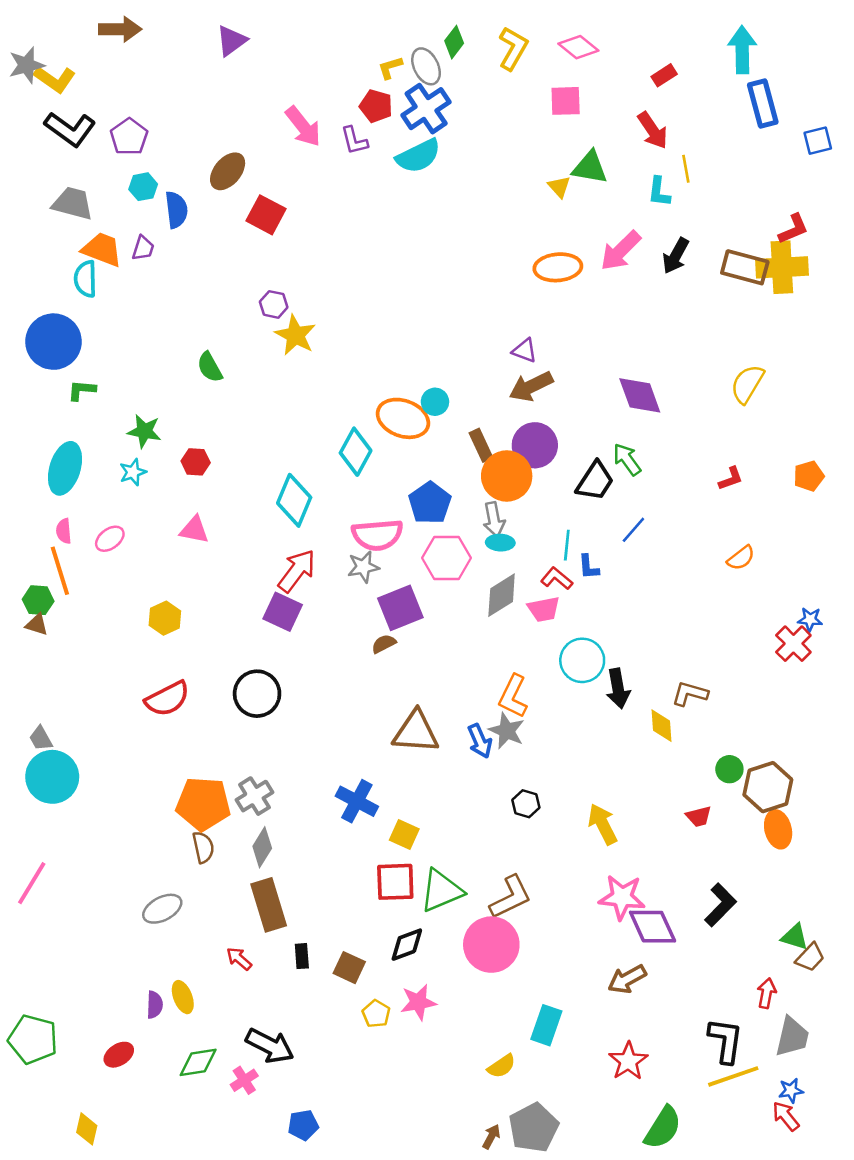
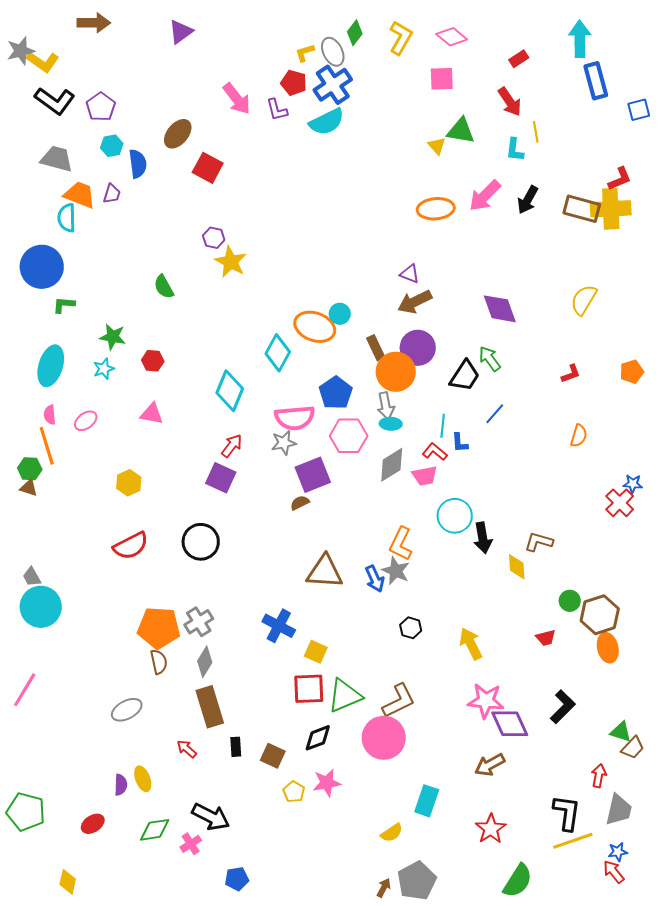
orange semicircle: (741, 558) -> (579, 436), turned -35
red arrow: (297, 571) -> (232, 446), size x0.7

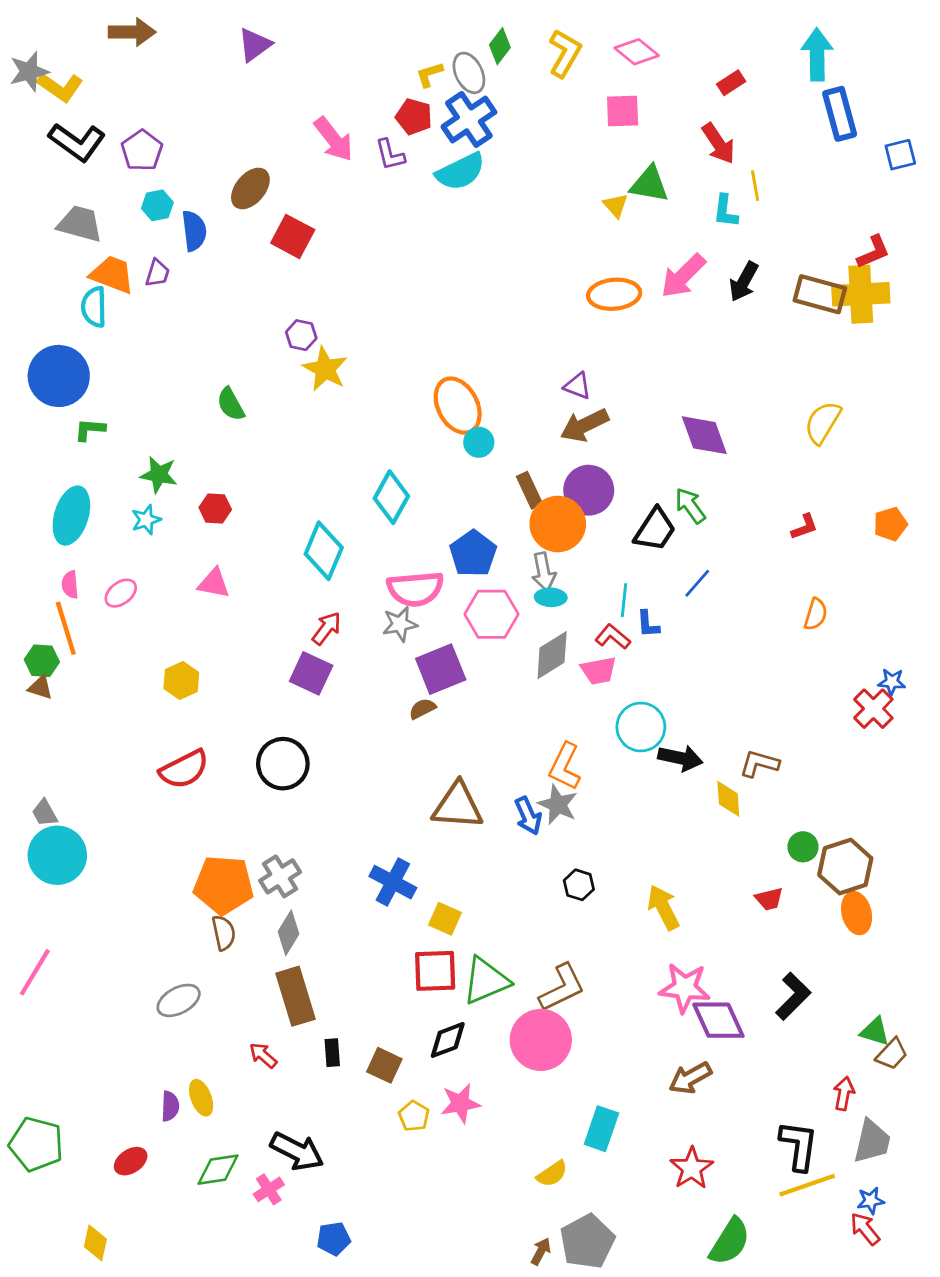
orange ellipse: (315, 327) -> (458, 406), moved, turned 42
black arrow: (483, 538) -> (680, 758), turned -68

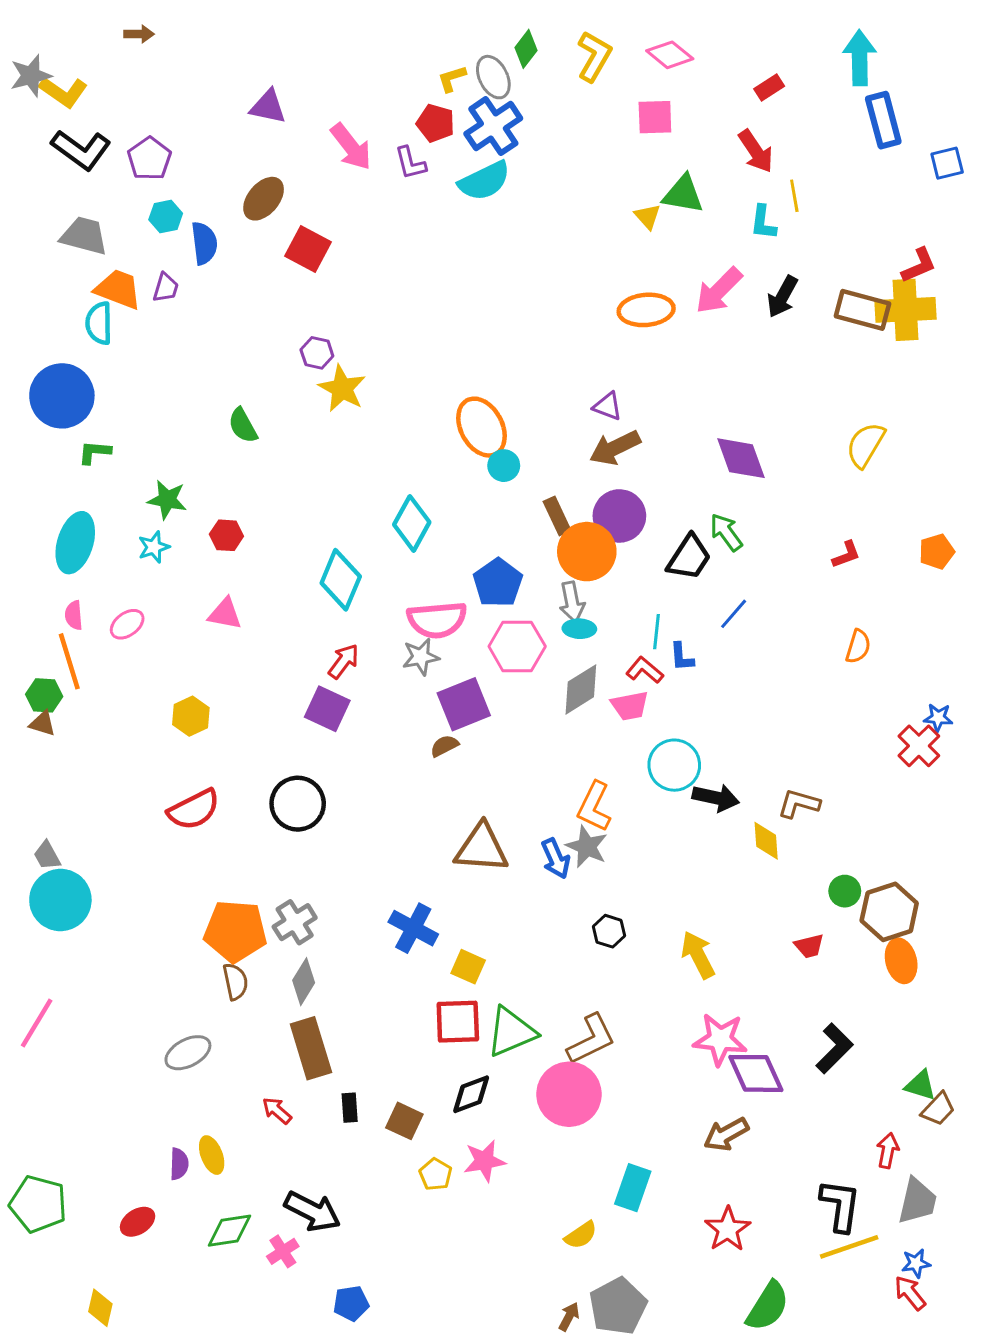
brown arrow: (132, 32) -> (139, 34), size x0.6
purple triangle: (255, 45) -> (268, 107), moved, turned 48

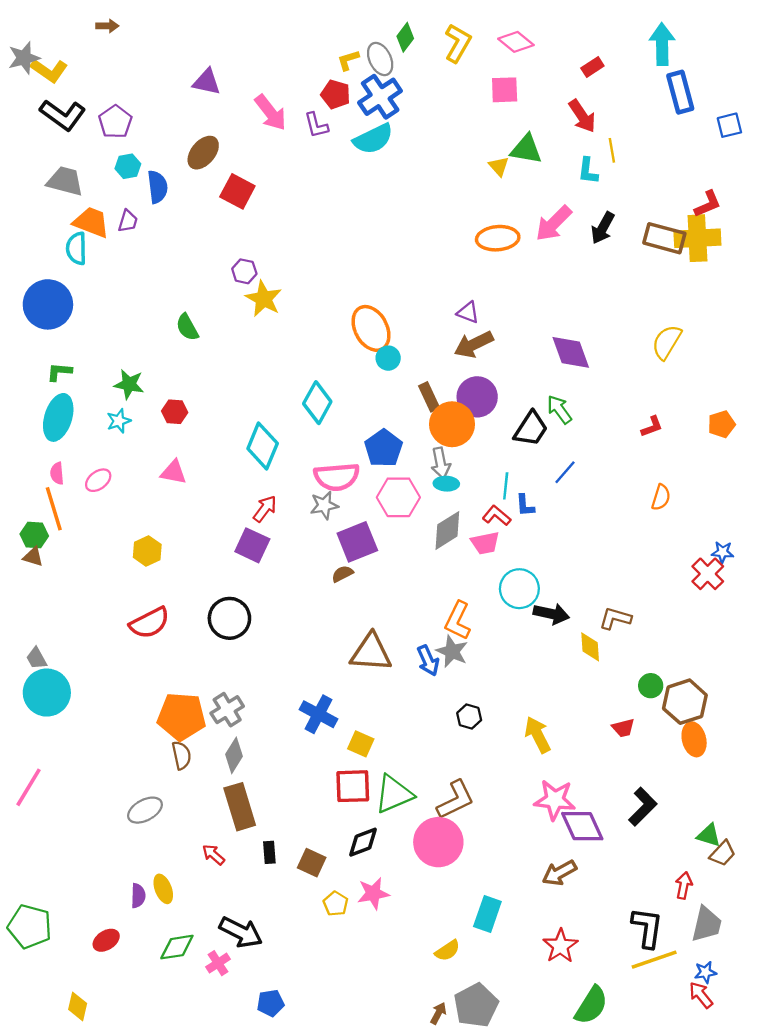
green L-shape: (95, 452) -> (59, 372), moved

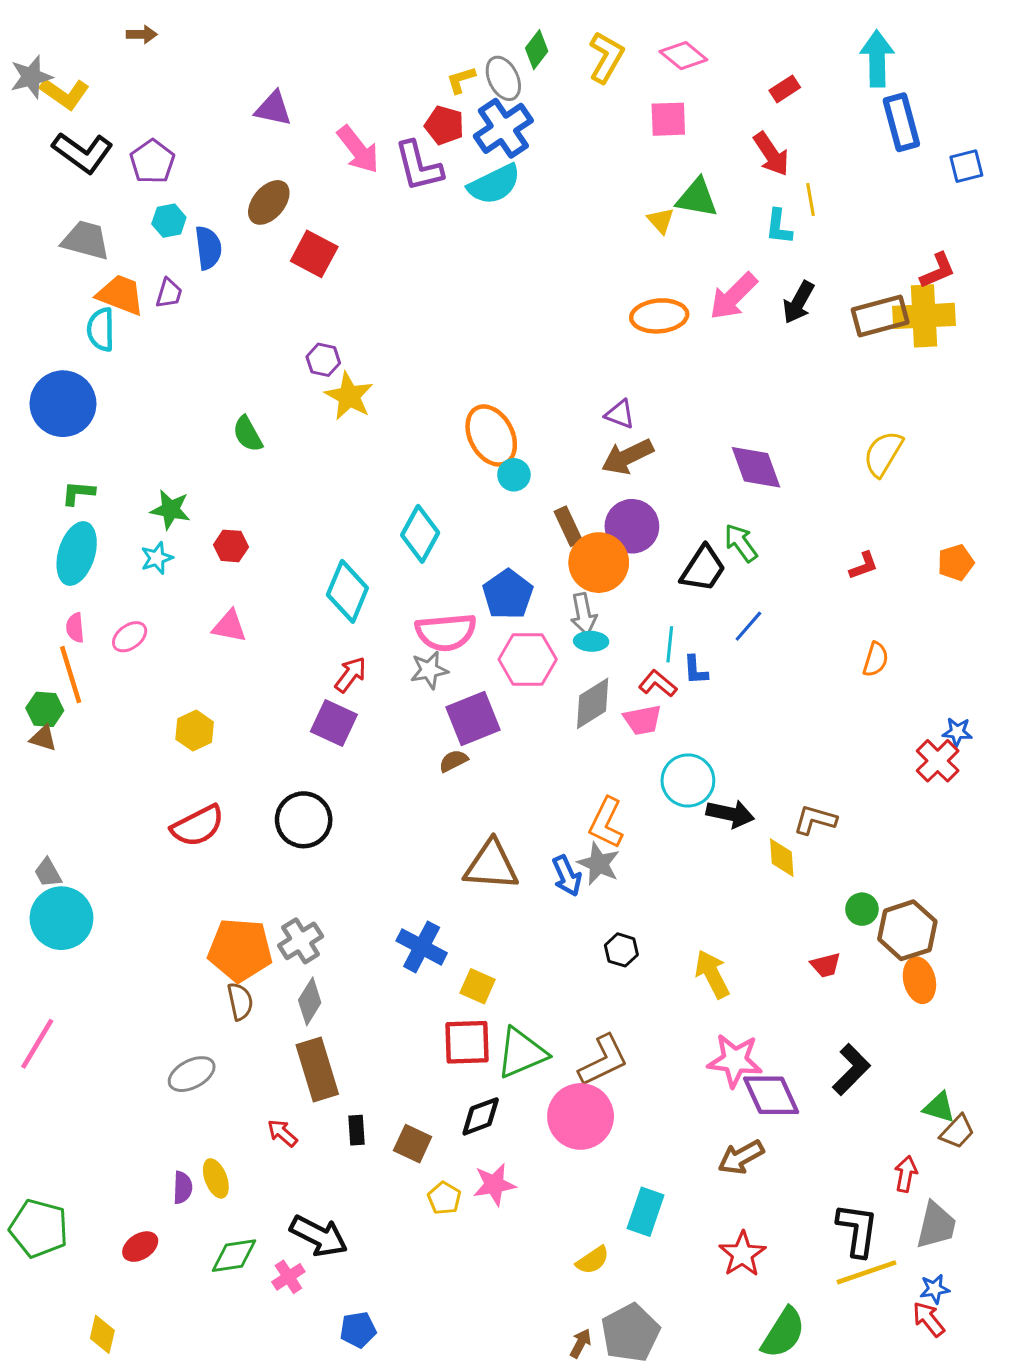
purple L-shape: (316, 125) -> (419, 166), size x1.5
brown rectangle: (664, 238) -> (880, 316), turned -30

